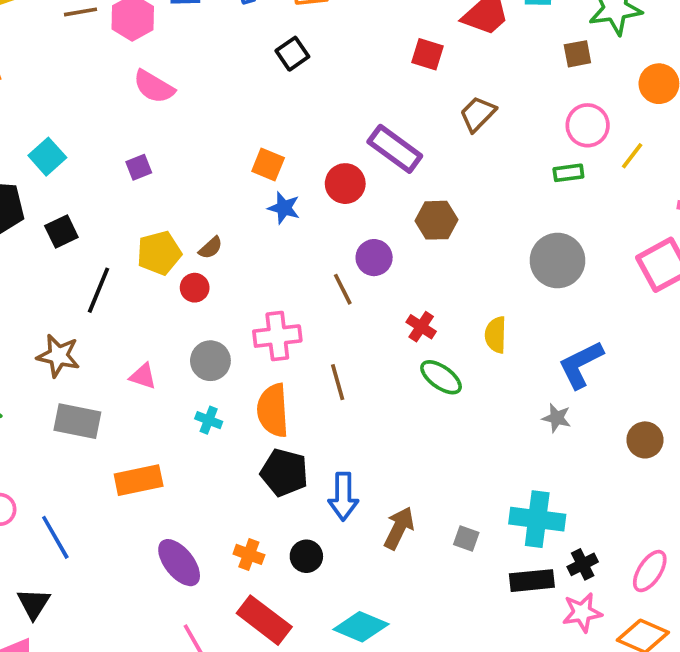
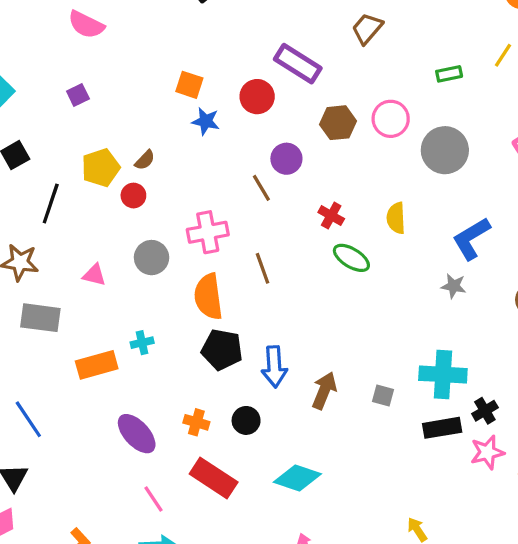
pink circle: (588, 125) -> (391, 119), moved
cyan cross: (209, 420) -> (142, 343), moved, turned -30

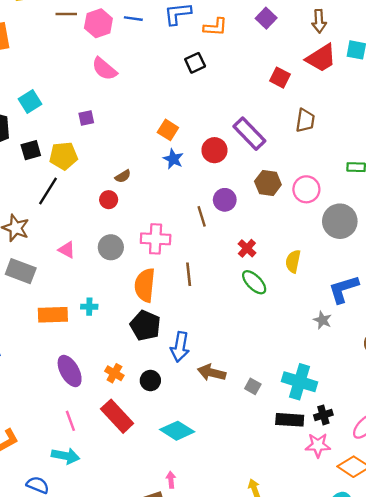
brown trapezoid: (367, 29) -> (305, 120), turned 135
yellow pentagon: (101, 168) -> (63, 156), moved
brown arrow: (324, 391) -> (212, 373), turned -112

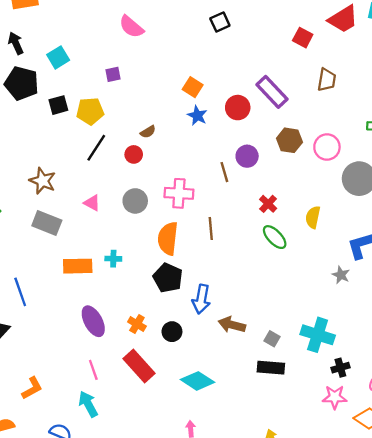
black line: (48, 191) -> (96, 148), moved
black rectangle: (290, 420) -> (271, 368), moved
cyan arrow: (66, 456) -> (88, 404), turned -130

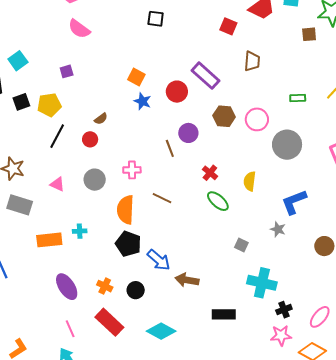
black square: (220, 22) -> (156, 19), turned 36
pink cross: (179, 193) -> (132, 170), size x0.7
brown line: (211, 228) -> (162, 198), turned -54
blue arrow: (201, 299) -> (159, 260), turned -55
gray square: (272, 339) -> (241, 245), moved

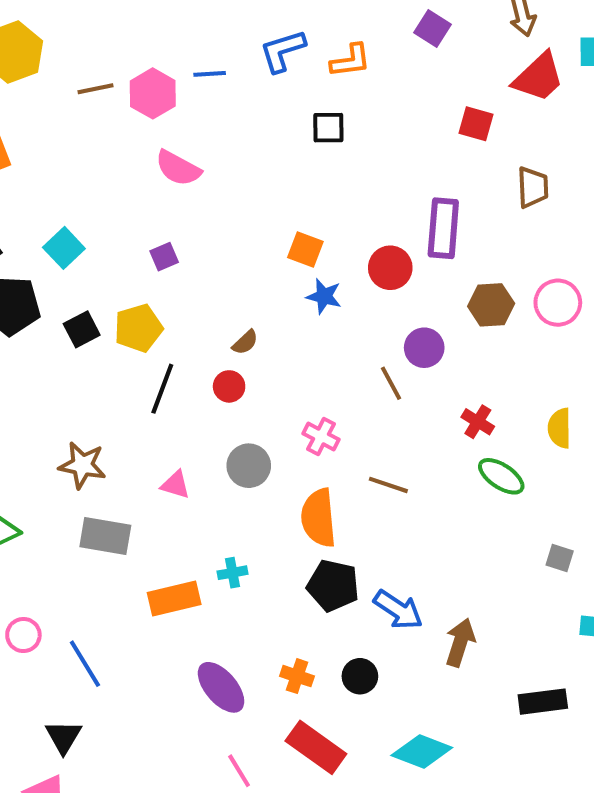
purple rectangle: (205, 76) -> (443, 228), turned 60
pink cross: (132, 170) -> (321, 437), turned 36
brown arrow: (187, 280) -> (460, 642), turned 105

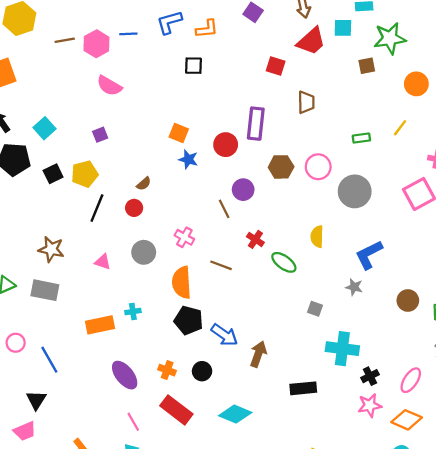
red cross: (478, 422) -> (255, 239), moved
gray rectangle: (105, 536) -> (45, 290), moved

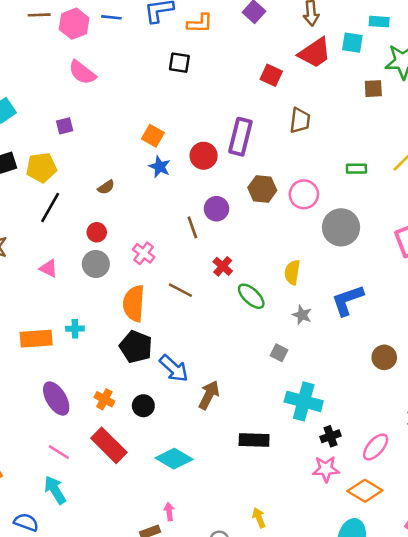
red circle: (134, 208) -> (97, 232), moved
gray star: (354, 287) -> (302, 315), moved
pink line: (133, 422) -> (59, 452), turned -36

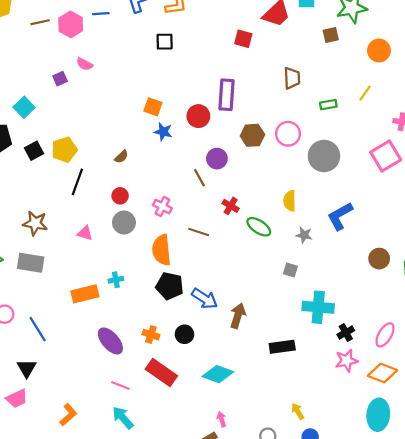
pink semicircle: (82, 72) -> (85, 64), size x0.7
brown trapezoid: (300, 120) -> (292, 78), moved
purple square: (65, 126) -> (60, 79), moved

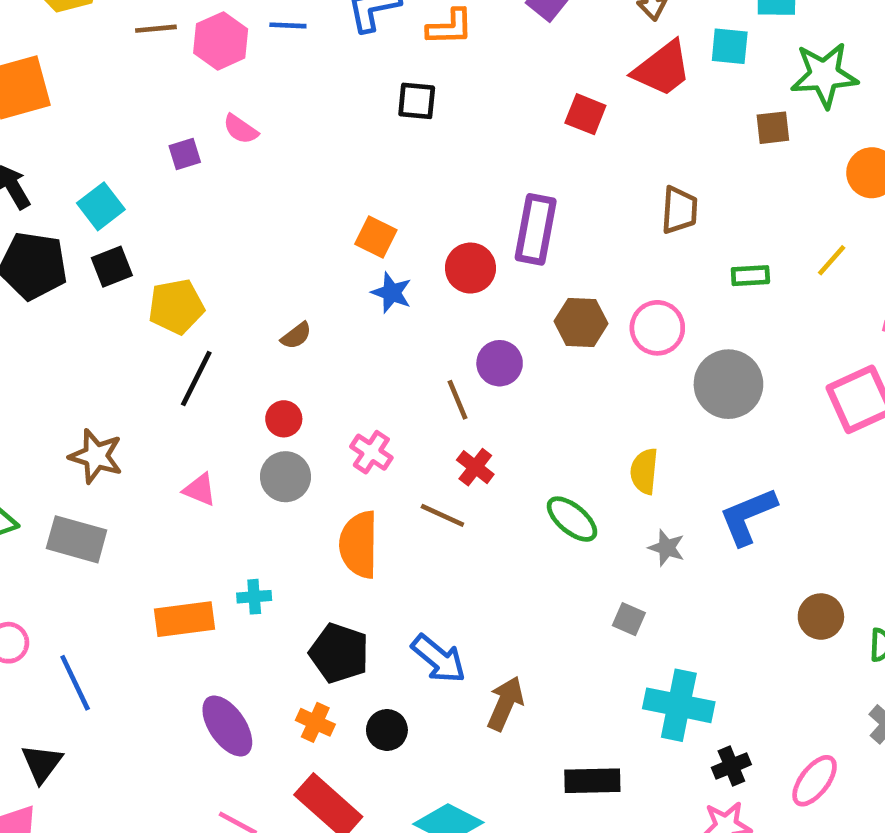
black square: (34, 151) -> (112, 267), moved
red cross: (231, 206) -> (475, 467), moved
black pentagon: (170, 286) -> (339, 653), moved

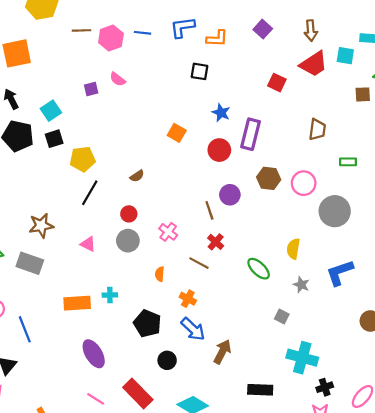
blue star: (392, 293) -> (221, 113), moved
brown star: (96, 456) -> (41, 226), turned -30
orange semicircle: (359, 545) -> (160, 274), size x0.5
orange cross: (315, 722) -> (188, 299), moved

